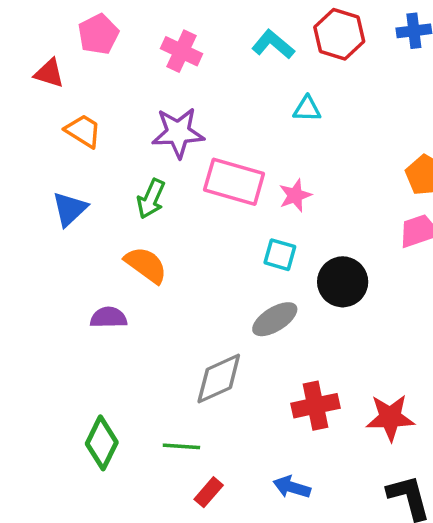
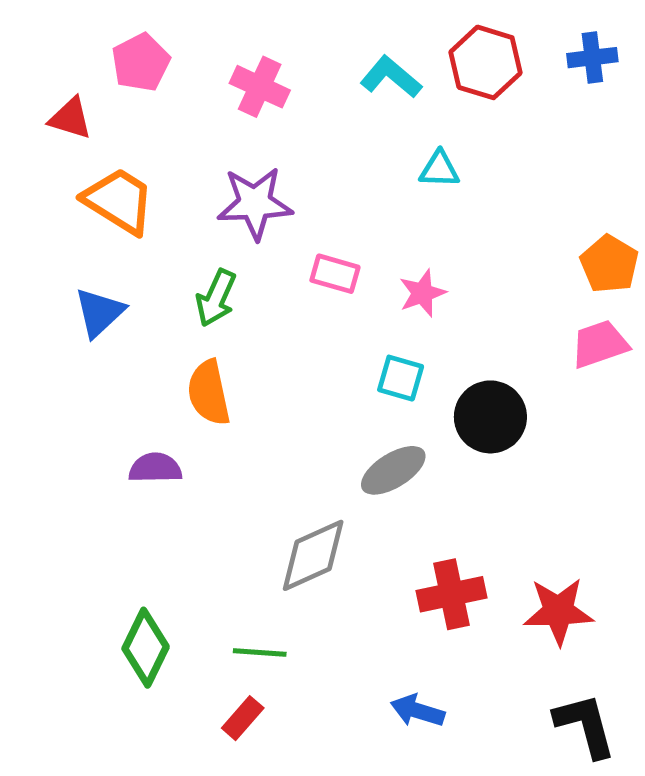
orange trapezoid: (83, 131) -> (119, 201), size x1.4
pink rectangle: (234, 182) -> (335, 274), size x0.6
orange semicircle: (146, 265) -> (209, 393), turned -138
red rectangle: (209, 492) -> (243, 718), moved

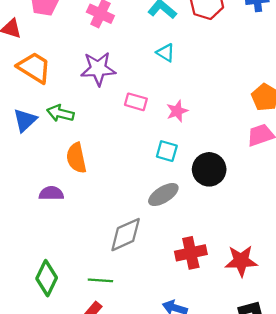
cyan triangle: (439, 169) -> (166, 53), moved, turned 30
green arrow: (216, 298) -> (60, 113), moved, turned 80

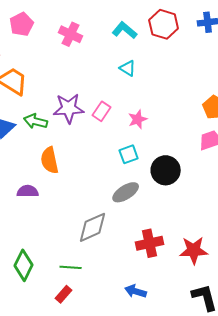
purple star: (98, 69) -> (69, 108), moved
pink rectangle: (136, 102) -> (102, 111), turned -72
cyan square: (167, 151) -> (129, 154), turned -36

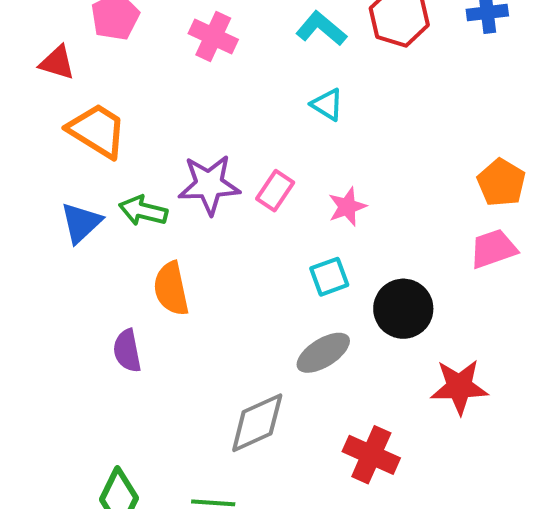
purple semicircle: (28, 191) -> (127, 351), turned -100
red cross: (150, 243) -> (371, 455), turned 36
red star: (194, 250) -> (459, 387), moved

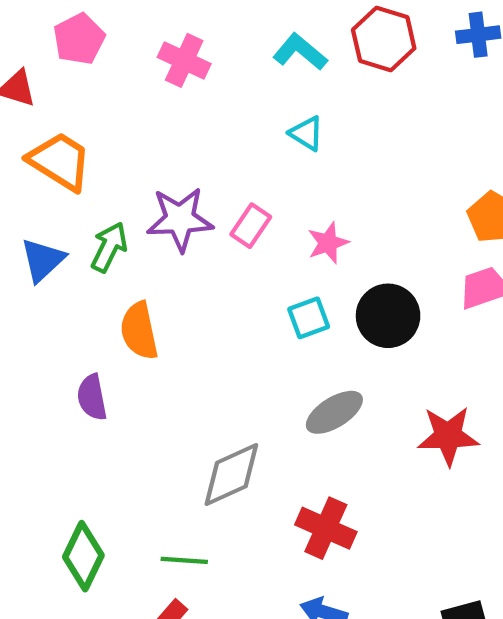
green arrow: (143, 211) -> (109, 247), turned 102
black circle: (403, 309) -> (388, 316), moved
gray ellipse: (323, 353) -> (334, 412), moved
red cross: (371, 455) -> (326, 528), moved

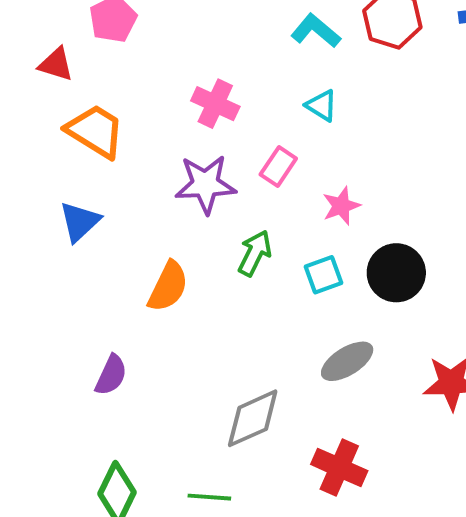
pink cross: (184, 60) -> (215, 104), moved
pink rectangle: (251, 226) -> (278, 167), moved
green arrow: (109, 247) -> (255, 253), moved
orange semicircle: (139, 331) -> (168, 287), turned -142
purple semicircle: (92, 397) -> (111, 375), moved, turned -144

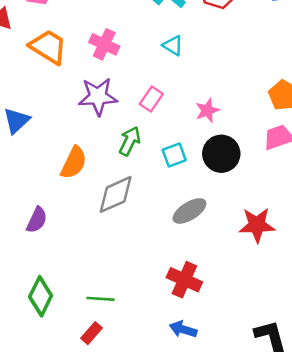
orange trapezoid: (95, 131) -> (48, 47), moved
pink rectangle: (278, 167) -> (151, 99), moved
pink star: (341, 206) -> (207, 110), moved
gray diamond: (253, 418) -> (116, 194), moved

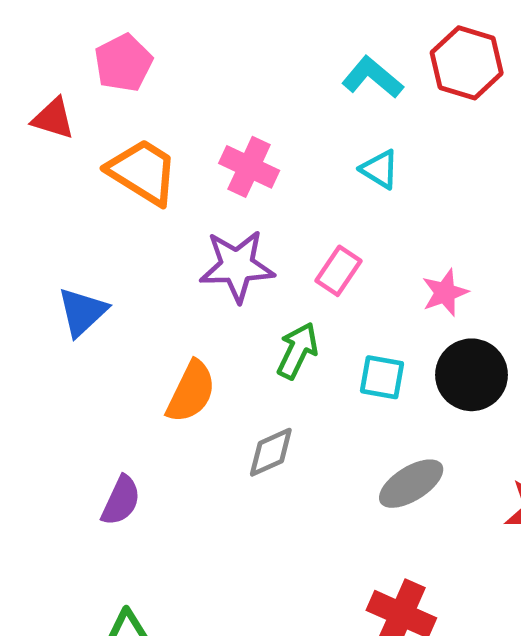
cyan square: (174, 155) -> (382, 377), turned 30
gray diamond: (116, 194) -> (271, 452), size x0.7

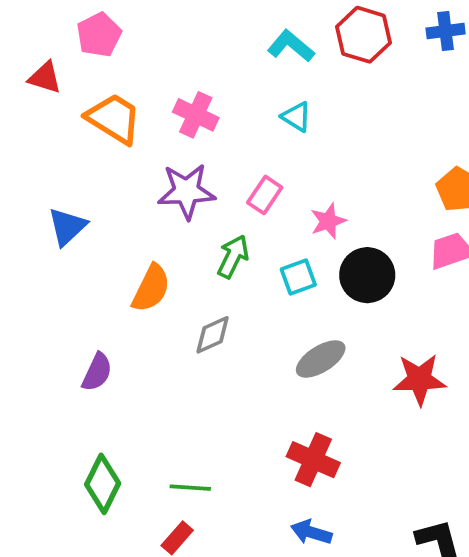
pink star: (445, 293) -> (328, 221), moved
cyan square: (382, 377) -> (298, 277), turned -30

